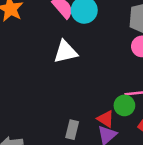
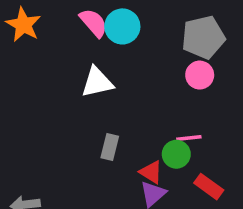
gray rectangle: (72, 130) -> (110, 147), moved

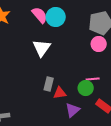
white triangle: (97, 82) -> (42, 48), turned -42
red triangle: (151, 172) -> (60, 93), moved, turned -40

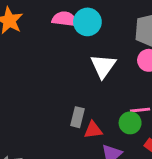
pink semicircle: (40, 15) -> (65, 19), turned -42
white triangle: (42, 48) -> (103, 66), moved

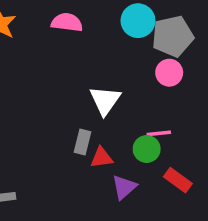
cyan circle: (87, 22) -> (138, 21), moved
white triangle: (103, 66) -> (105, 100), moved

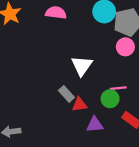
gray rectangle: (82, 142) -> (66, 94), turned -56
purple triangle: (124, 187) -> (95, 125), turned 36

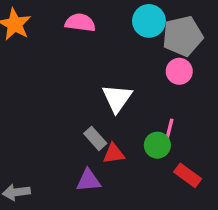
pink line: (118, 88) -> (169, 130), turned -70
purple triangle: (95, 125) -> (89, 180), moved

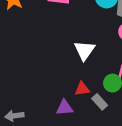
gray rectangle: (95, 138) -> (100, 102), moved

